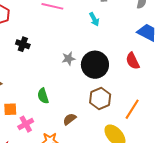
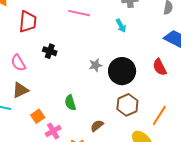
orange square: (10, 109) -> (38, 116), turned -32

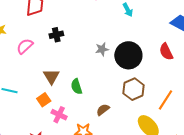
black cross: (50, 51) -> (56, 35), turned -32
pink semicircle: (18, 63) -> (25, 46), turned 78
brown triangle: (20, 90) -> (51, 76), moved, turned -36
pink cross: (53, 131) -> (59, 115), turned -35

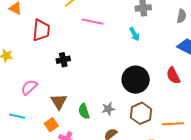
pink semicircle: (25, 46) -> (29, 87), moved
gray star: (102, 49) -> (108, 109), moved
orange line: (165, 100) -> (173, 124), turned 55

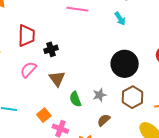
red trapezoid: (41, 30) -> (26, 36), moved
pink semicircle: (29, 87) -> (28, 70), moved
brown triangle: (59, 102) -> (57, 79), moved

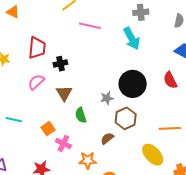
cyan arrow: (120, 19) -> (132, 38), size x1.6
gray star: (100, 95) -> (107, 98), moved
brown hexagon: (132, 97) -> (126, 118), moved

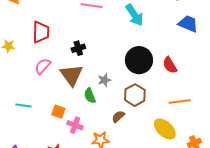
black cross: (60, 64) -> (78, 48), moved
red semicircle: (170, 80) -> (170, 65), moved
brown triangle: (64, 93) -> (71, 75), size x1.4
gray star: (107, 98) -> (104, 80), moved
orange square: (48, 129) -> (58, 112), turned -32

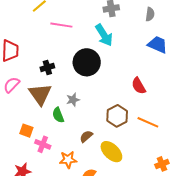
black circle: (139, 60) -> (87, 62), moved
brown hexagon: (135, 95) -> (117, 116), moved
orange line: (180, 101) -> (148, 122), turned 30
yellow ellipse: (165, 129) -> (111, 152), moved

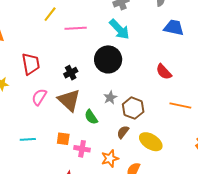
gray star: (73, 100) -> (110, 98), moved
brown hexagon: (117, 116) -> (133, 108), moved

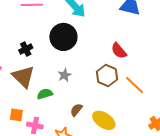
orange line: (180, 106) -> (134, 85), turned 30
brown hexagon: (133, 108) -> (107, 76), moved
green semicircle: (91, 117) -> (45, 94), turned 105

